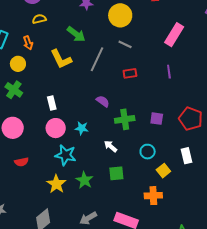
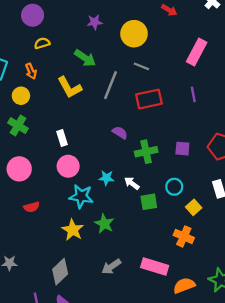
red rectangle: (130, 73) -> (149, 99), size x1.6
cyan star: (82, 128) -> (106, 178), moved
green square: (116, 173) -> (149, 202), moved
orange cross: (153, 196) -> (184, 236), turned 30

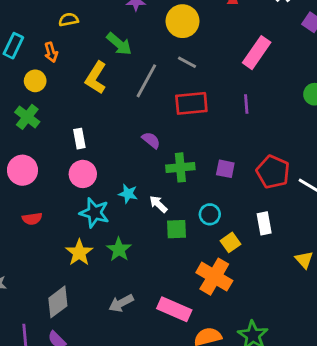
yellow L-shape: (70, 87) -> (96, 78), turned 55
orange cross: (184, 236) -> (214, 277), size x1.4

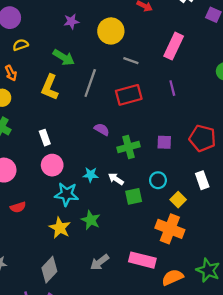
gray line: (187, 62) -> (131, 61), moved

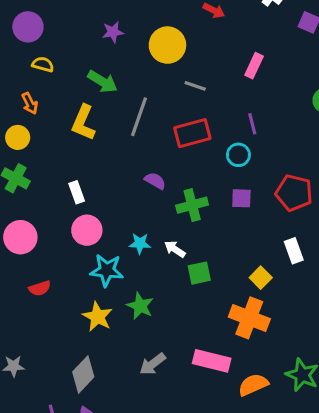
yellow semicircle: (20, 45) -> (43, 64), turned 35
pink rectangle: (174, 46) -> (254, 66), size x0.7
cyan circle: (158, 180) -> (238, 155), moved

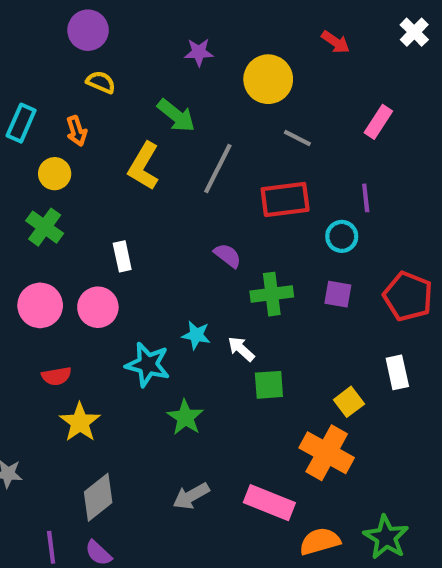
pink circle: (87, 230) -> (98, 307), moved
yellow star: (97, 317) -> (80, 422), moved

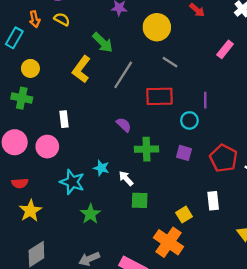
pink rectangle: (378, 122) -> (225, 49), moved
orange arrow: (77, 131) -> (35, 19), moved
green cross: (45, 227) -> (22, 98), turned -30

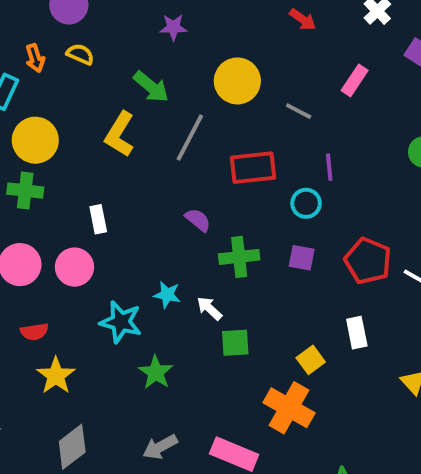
yellow circle: (157, 27) -> (237, 81), moved
gray line: (170, 62) -> (299, 111), moved
yellow circle: (30, 68) -> (35, 140), size x1.5

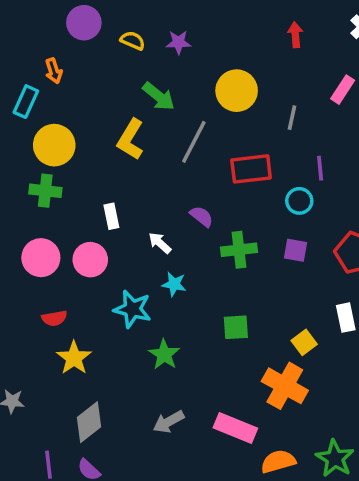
red arrow: (303, 19) -> (295, 35), turned -130
yellow semicircle: (80, 54) -> (133, 41), moved
gray line: (299, 111) -> (292, 118), turned 75
white arrow: (209, 308) -> (160, 243), moved

